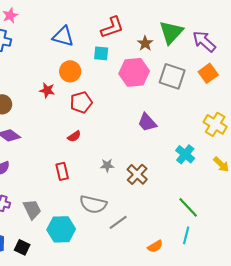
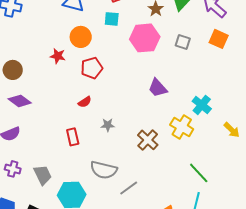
orange square: (208, 73) -> (219, 39), turned -30
gray square: (172, 76) -> (183, 42), size x0.6
yellow cross: (215, 124) -> (182, 127), moved
cyan cross: (185, 154) -> (202, 105), moved
gray star: (107, 165) -> (108, 125), moved

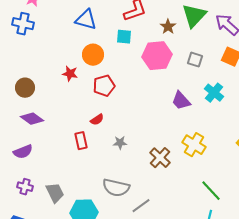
purple trapezoid: (158, 88) -> (181, 101), moved
cyan cross: (202, 105) -> (214, 93), moved
red rectangle: (73, 137) -> (81, 141), moved

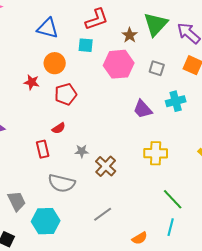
cyan cross: (214, 93) -> (176, 101), turned 36
yellow cross: (194, 145) -> (156, 153), turned -30
brown cross: (160, 158) -> (106, 166), moved
gray semicircle: (116, 188) -> (62, 183), moved

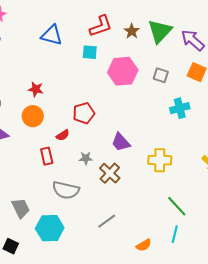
brown star: (130, 35) -> (132, 31), moved
orange circle: (55, 63) -> (33, 116), moved
red pentagon: (66, 94) -> (84, 113), moved
purple trapezoid: (143, 109) -> (121, 142), moved

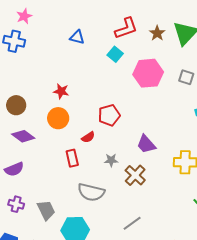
blue triangle: (52, 35) -> (77, 37), size x0.7
cyan square: (90, 52) -> (115, 54), turned 35

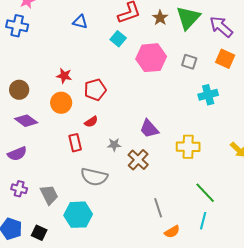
red pentagon: (109, 115) -> (95, 90), moved
gray line: (132, 223) -> (158, 208), moved, turned -72

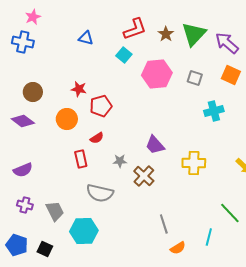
red star: (64, 76) -> (79, 89), moved
brown circle: (19, 90) -> (33, 92), moved
purple diamond: (26, 121) -> (23, 121), moved
green line: (205, 193) -> (230, 213), moved

